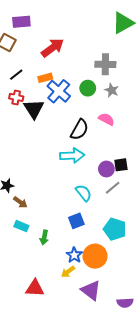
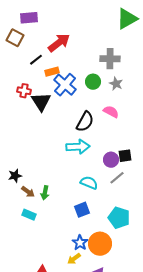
black line: (16, 75) -> (36, 60), moved
cyan semicircle: (84, 193) -> (89, 183), turned -30
green arrow: (44, 237) -> (45, 193), moved

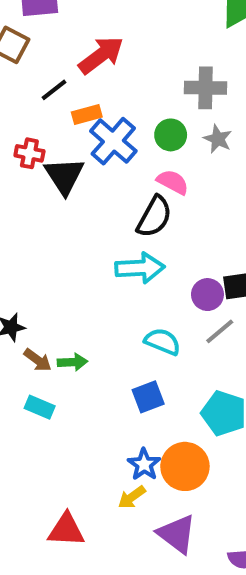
pink semicircle: (111, 112) -> (173, 182), moved
green arrow: (45, 193) -> (72, 362), turned -104

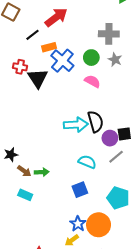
black semicircle: (154, 217) -> (95, 122), moved, turned -45

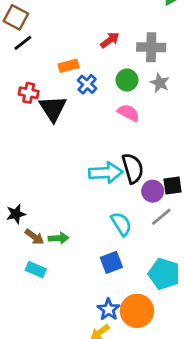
red arrow: (56, 17) -> (110, 40), moved, size x0.6
black line: (32, 35) -> (23, 43), moved
blue cross: (62, 61) -> (87, 84), size x0.6
cyan semicircle: (87, 162) -> (121, 224), turned 36

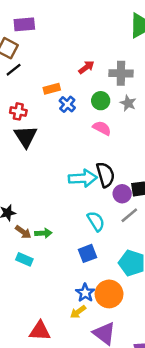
black triangle: (53, 108) -> (26, 136), moved

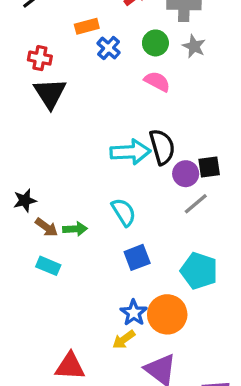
cyan semicircle: (96, 221) -> (124, 212), moved

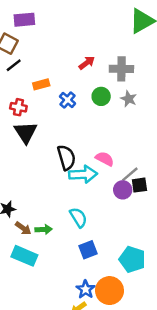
orange rectangle: (87, 26) -> (41, 84), moved
pink semicircle: (157, 82) -> (105, 159), moved
black semicircle: (162, 147) -> (66, 158), moved
gray line: (196, 204) -> (130, 174), moved
cyan rectangle: (48, 266) -> (24, 256), size x1.5

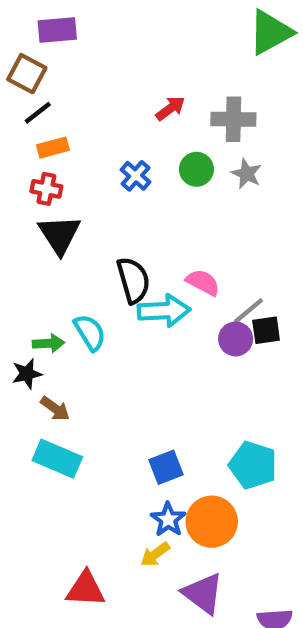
orange rectangle: (41, 84) -> (53, 148), moved
cyan semicircle: (78, 217) -> (90, 332), moved
green arrow: (44, 229) -> (49, 343), moved
blue square: (88, 250) -> (166, 467), moved

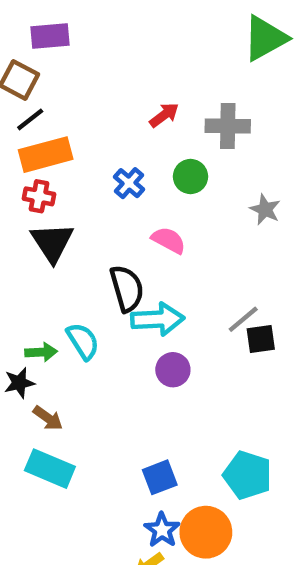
orange rectangle: (53, 148) -> (46, 155), size x1.6
gray star: (246, 174) -> (265, 209), moved
pink semicircle: (203, 282) -> (169, 240), moved
purple circle: (236, 339) -> (173, 370), moved

